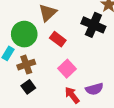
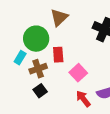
red rectangle: (58, 39) -> (58, 55), moved, turned 49

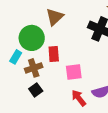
pink square: (78, 73) -> (74, 72), turned 36

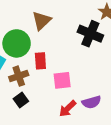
red arrow: (79, 98) -> (68, 109), turned -96

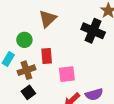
green circle: (17, 43) -> (24, 40), size x0.6

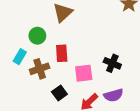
black cross: (93, 31) -> (112, 63), moved, size x0.7
black square: (28, 92) -> (59, 93), moved

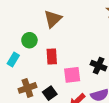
brown cross: (40, 69) -> (27, 88), moved

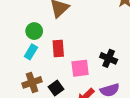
cyan rectangle: (13, 60) -> (31, 52), moved

